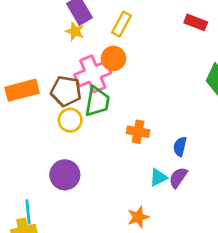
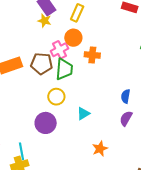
pink cross: (93, 74) -> (60, 50), size x0.7
yellow circle: (70, 120) -> (56, 97), moved
orange cross: (138, 132) -> (92, 55), moved
cyan triangle: (158, 177) -> (83, 114), moved

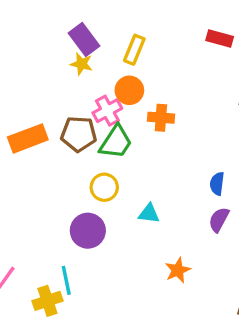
green trapezoid: (64, 69) -> (116, 142), turned 30
cyan triangle: (83, 114) -> (149, 214), turned 40
cyan line: (22, 151) -> (66, 280), moved

